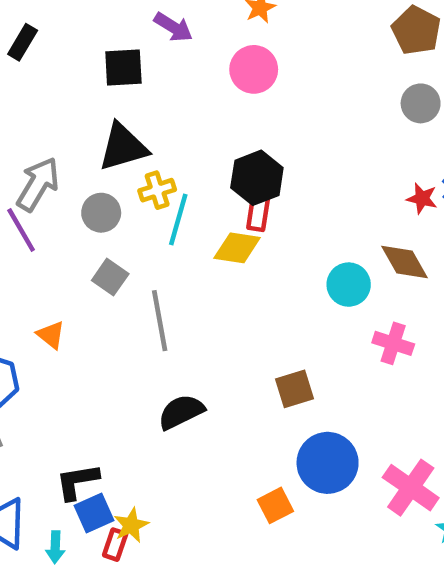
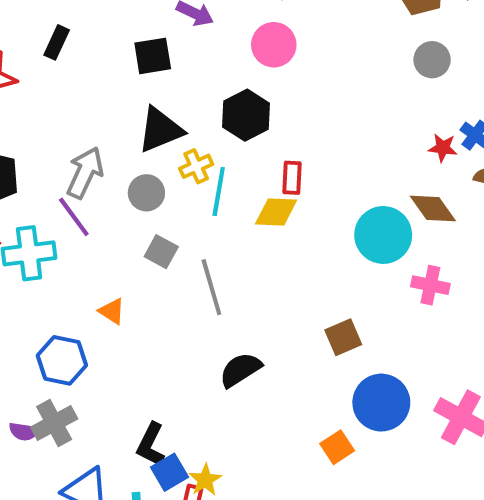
black hexagon: (257, 178) -> (246, 115), moved
cyan circle: (349, 285) -> (383, 235), size x1.4
black L-shape: (77, 482) -> (151, 445), turned -48

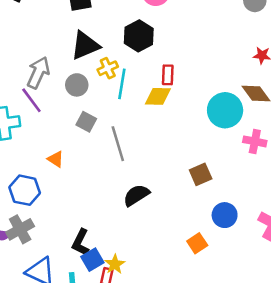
blue circle: (381, 403) -> (225, 215), size x0.7

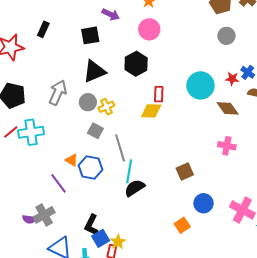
yellow cross: (108, 68) -> (106, 107), moved
cyan line: (122, 84) -> (129, 171), moved
purple line: (31, 100) -> (59, 183), moved
cyan circle: (225, 110) -> (200, 85), moved
blue hexagon: (25, 190) -> (90, 168), moved

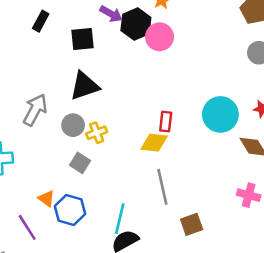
black rectangle: (43, 29) -> (41, 21), moved
black hexagon: (136, 64) -> (136, 24), moved
gray line: (120, 148) -> (162, 187), moved

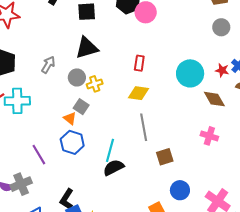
gray arrow: (35, 110) -> (48, 65), size x0.7
red rectangle: (166, 122) -> (139, 63), moved
orange triangle: (46, 199) -> (70, 118), moved

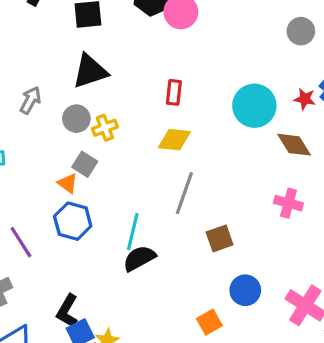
gray line: (144, 127) -> (184, 193), turned 32

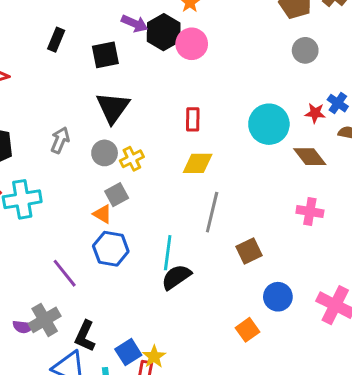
black triangle: (90, 71) -> (113, 108), turned -30
gray square: (85, 164) -> (117, 195), turned 35
black L-shape: (67, 311) -> (85, 336), moved

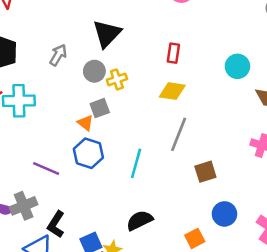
cyan circle: (269, 124) -> (237, 66), size x0.7
purple line: (65, 273) -> (46, 169), turned -36
black semicircle: (176, 277) -> (140, 220), moved

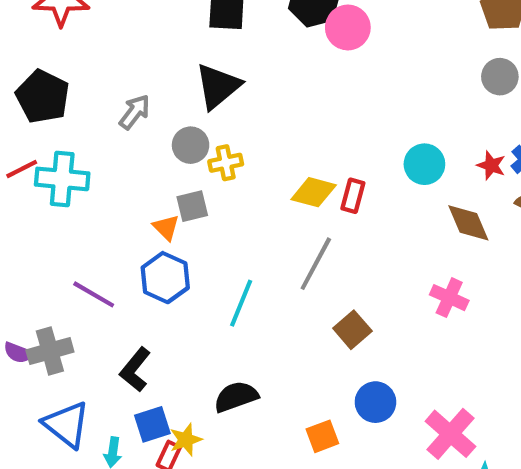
red rectangle: (173, 53) -> (353, 196), moved
brown square: (205, 172) -> (352, 330), turned -30
black L-shape: (56, 224) -> (135, 370), moved

